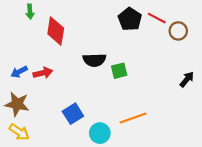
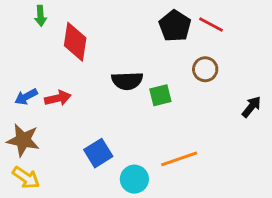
brown circle: (178, 31) -> (205, 69), moved

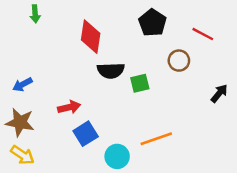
red line: (211, 24) -> (203, 34), moved
red diamond: (75, 42) -> (91, 37), moved
red arrow: (58, 98) -> (69, 107), moved

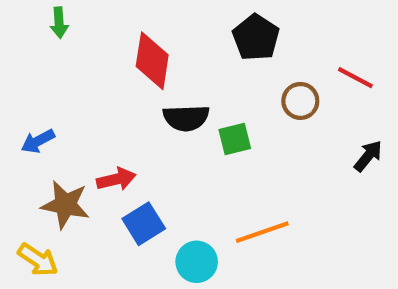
red line: (203, 34) -> (355, 78), moved
brown star: (20, 122) -> (65, 205), moved

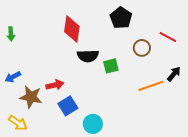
green arrow: (59, 23) -> (11, 34), moved
blue arrow: (38, 141) -> (13, 77), moved
orange line: (262, 232) -> (151, 86), moved

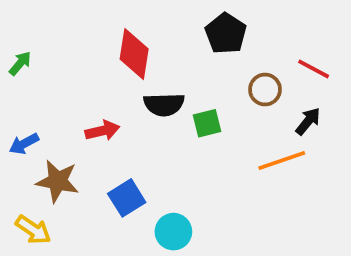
green arrow: (11, 34) -> (20, 63), turned -136
black arrow: (174, 74) -> (308, 121), moved
red arrow: (55, 85) -> (102, 131), moved

